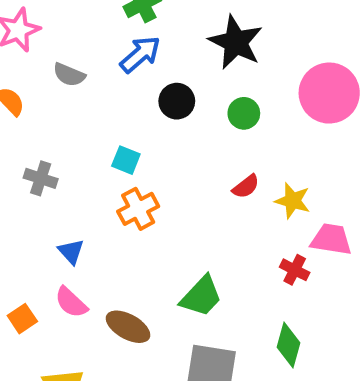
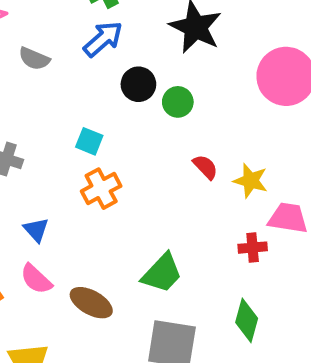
green circle: (244, 113) -> (178, 102), moved
red semicircle: (246, 186) -> (205, 167), turned -96
red cross: (295, 270) -> (253, 248), turned -32

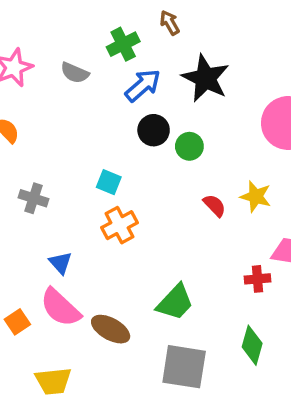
blue arrow: (103, 39) -> (143, 85), moved
gray semicircle: (34, 59) -> (75, 73), moved
yellow star: (251, 181) -> (256, 196), moved
pink semicircle: (36, 279) -> (60, 308), size x1.4

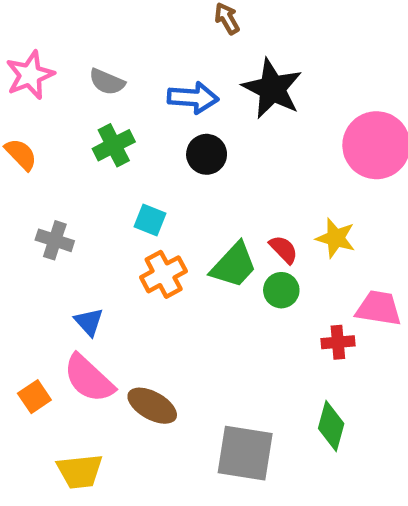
green cross: (123, 44) -> (114, 145), moved
blue arrow: (143, 85) -> (193, 98), turned 45
green circle: (189, 146) -> (281, 290), moved
green trapezoid: (175, 302) -> (234, 265), moved

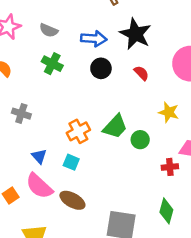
green cross: (114, 145) -> (52, 64), turned -36
cyan square: (150, 220) -> (71, 162), moved
red semicircle: (284, 249) -> (141, 73), moved

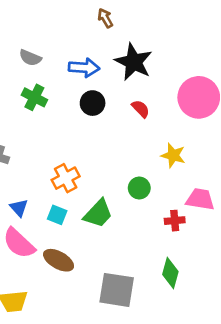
green trapezoid: (115, 127) -> (98, 213), moved

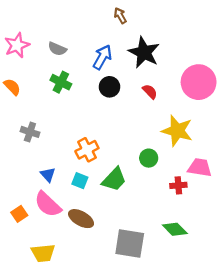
blue arrow: (84, 68) -> (102, 57), turned -65
yellow star: (173, 155) -> (177, 131), size x1.5
green diamond: (170, 273) -> (175, 229), turned -60

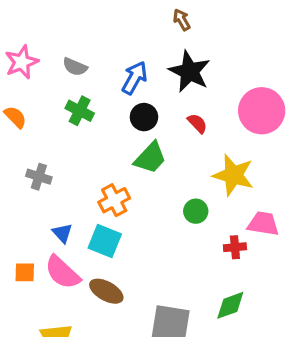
brown arrow: (120, 16) -> (182, 20), moved
green trapezoid: (114, 179) -> (150, 158), moved
cyan square: (80, 181) -> (105, 241), size x1.5
orange square: (19, 214) -> (25, 272), moved, turned 35
green diamond: (175, 229) -> (230, 305), turned -65

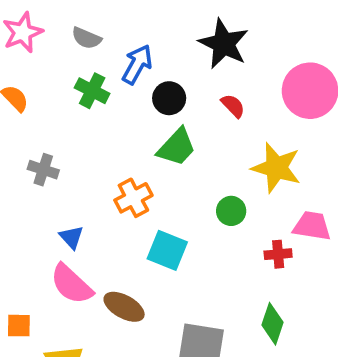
blue arrow: (135, 78) -> (137, 64), moved
cyan square: (105, 241) -> (167, 250), moved
orange square: (25, 272) -> (19, 326), moved
green diamond: (230, 305) -> (272, 324), turned -52

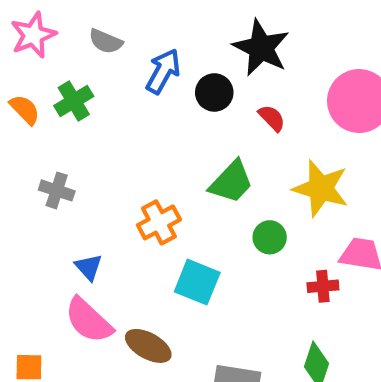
green cross: (92, 91) -> (74, 101), moved, turned 32
black circle: (169, 98) -> (214, 92), moved
green trapezoid: (177, 147) -> (231, 182), moved

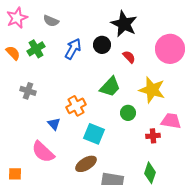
blue arrow: (163, 71) -> (73, 49), moved
blue triangle: (89, 267) -> (54, 124), moved
brown ellipse: (148, 346) -> (86, 164), moved, turned -60

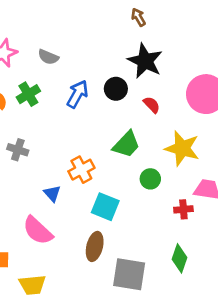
brown ellipse: (86, 164) -> (95, 246), turned -45

